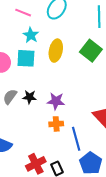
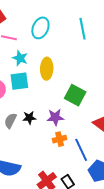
green square: (91, 51) -> (75, 95), moved

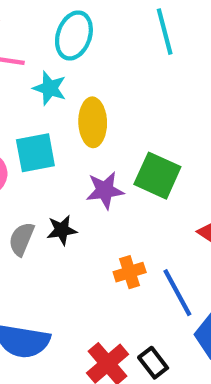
cyan star: (20, 58) -> (50, 88), moved
purple star: (55, 117) -> (105, 190), moved

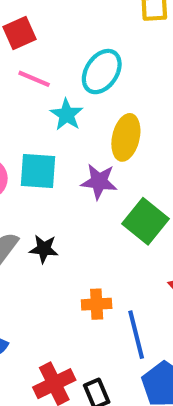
yellow ellipse: (93, 122) -> (126, 137), moved
purple star: (105, 190) -> (99, 182), moved

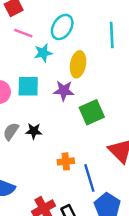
cyan star: (67, 115) -> (43, 53), turned 30
green square: (146, 221) -> (92, 112), turned 30

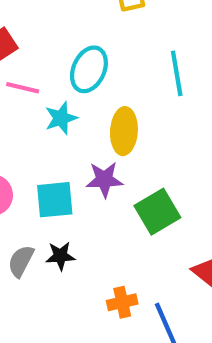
cyan square: (28, 86) -> (55, 200), moved

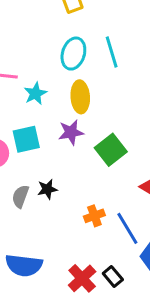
cyan ellipse: (89, 69) -> (73, 54), moved
cyan square: (55, 200) -> (26, 139), moved

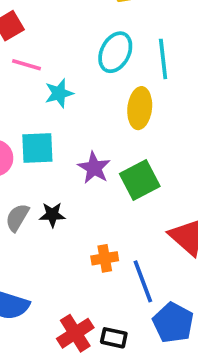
yellow ellipse: (80, 97) -> (140, 108), moved
purple star: (71, 132) -> (94, 168), moved, turned 30
black rectangle: (113, 277) -> (114, 338), turned -48

